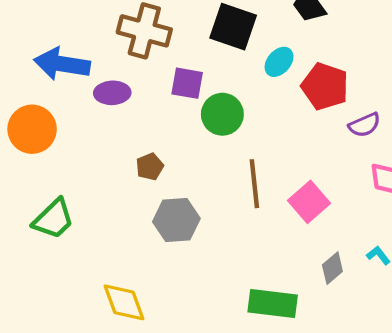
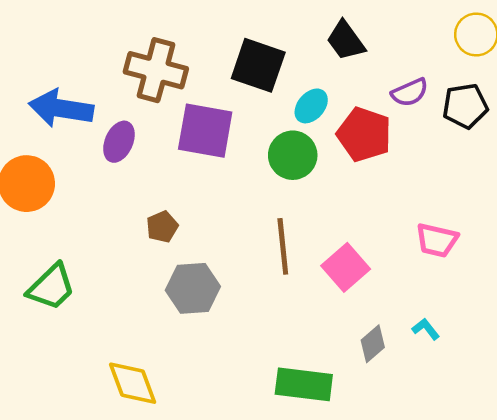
purple square: (187, 83) -> (205, 131), size x1.5
purple ellipse: (112, 93) -> (119, 142), turned -64
green circle: (222, 114) -> (293, 155), moved
purple semicircle: (365, 125) -> (410, 92), moved

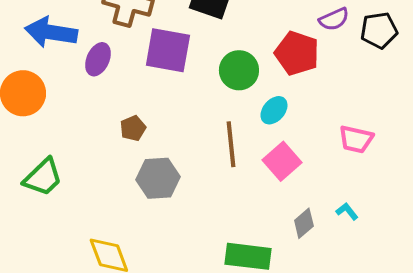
cyan ellipse: (311, 106) -> (274, 110), moved

